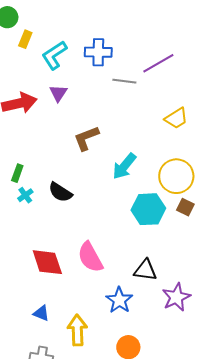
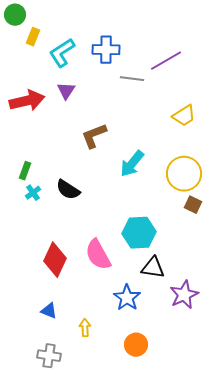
cyan hexagon: (148, 209) -> (139, 233), moved
red diamond: (47, 262) -> (55, 260), turned 44
yellow arrow: (77, 330) -> (85, 328), size x0.6

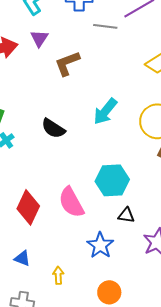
brown L-shape: (94, 136) -> (67, 63), moved
black semicircle: (68, 190) -> (53, 128), moved
black triangle: (153, 268) -> (126, 215), size x0.7

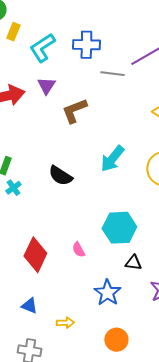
pink semicircle: (71, 202) -> (78, 250), size x0.5
yellow arrow: (58, 275) -> (65, 323), turned 90

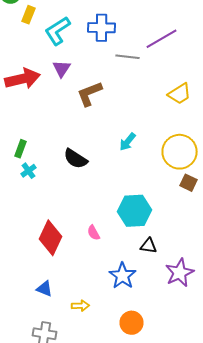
cyan arrow: (112, 159) -> (128, 142), size x0.7

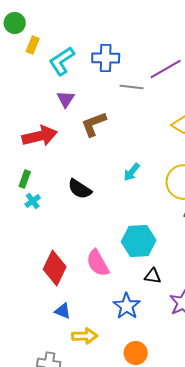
red arrow: (22, 79) -> (40, 136), moved
pink semicircle: (94, 233) -> (98, 263), size x1.8
blue triangle: (44, 289) -> (63, 311), moved
yellow arrow: (80, 306) -> (85, 336), size x1.4

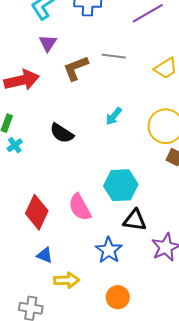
gray line: (132, 87) -> (114, 56), moved
black triangle: (153, 276) -> (135, 220), size x1.4

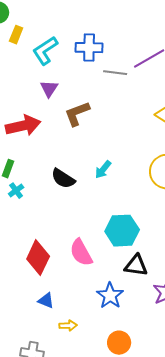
gray line: (114, 56) -> (115, 73), moved
cyan arrow: (114, 116) -> (103, 170), moved
yellow arrow: (67, 280) -> (68, 326), size x0.7

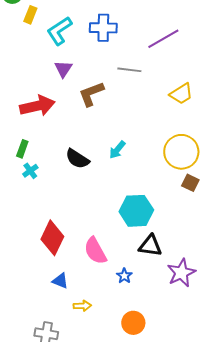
gray line: (115, 73) -> (129, 70), moved
pink semicircle: (81, 253) -> (95, 251), moved
blue star: (110, 296) -> (124, 276), size x0.6

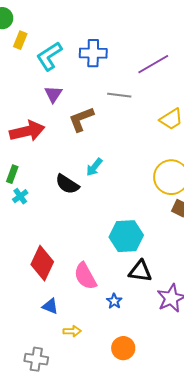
cyan arrow: (117, 150) -> (94, 167), moved

